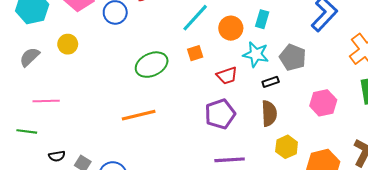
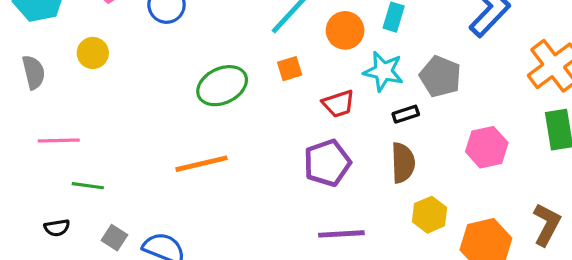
gray semicircle: (30, 57) -> (34, 72), turned 120
green line: (27, 131) -> (88, 186), moved
black semicircle: (57, 156) -> (57, 228), moved

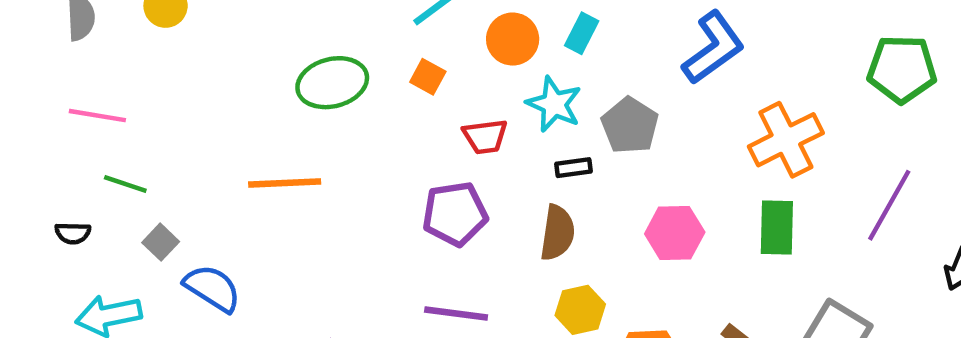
orange square: (290, 69) -> (428, 77), turned 35
gray square: (114, 238) -> (161, 242), moved

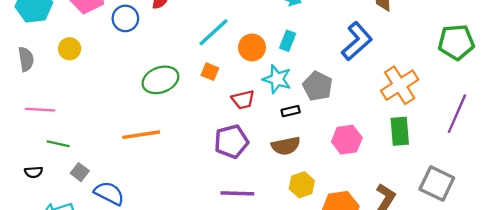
brown semicircle: (557, 233) -> (286, 146), turned 76

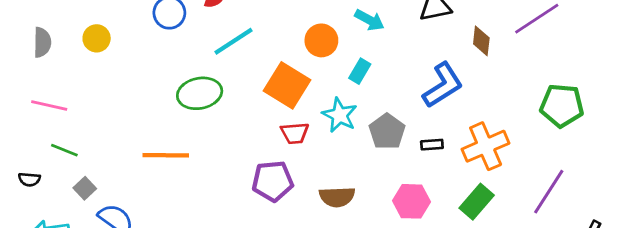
cyan line: (213, 32) -> (233, 41), moved
orange circle: (252, 47) -> (321, 40), moved
orange square: (210, 72) -> (287, 85), moved, size x2.0
black rectangle: (291, 111) -> (432, 145), moved
green rectangle: (400, 131) -> (477, 202), turned 36

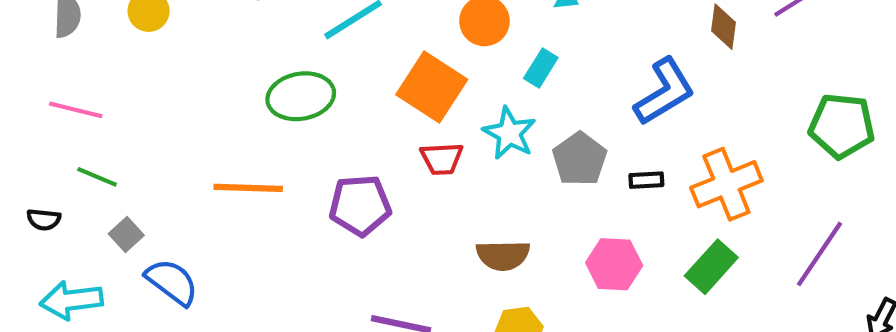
purple pentagon: (273, 181) -> (360, 205), moved

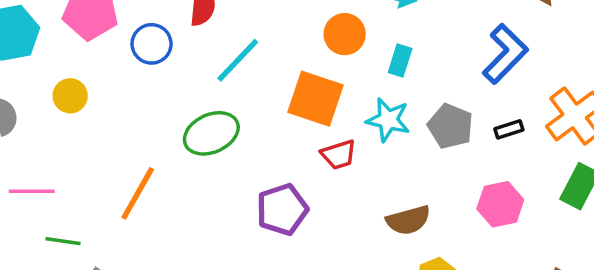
orange line: (248, 188) -> (138, 193), moved, turned -48

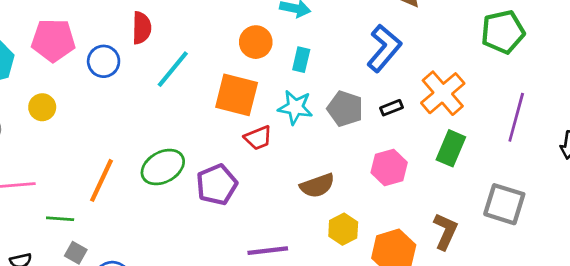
green ellipse: (211, 133) -> (163, 167), moved
green line: (63, 241) -> (60, 219), moved

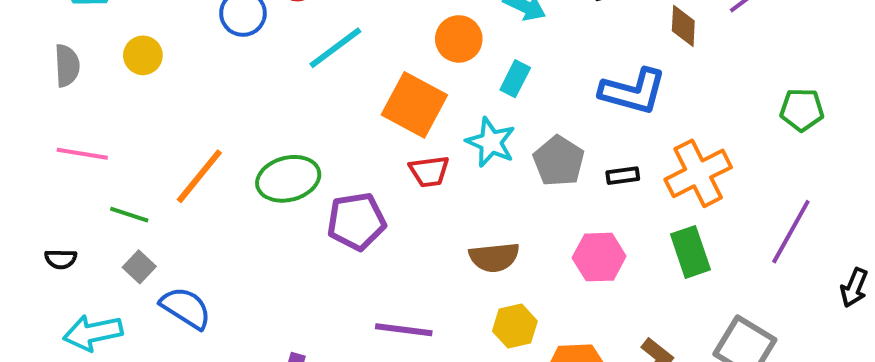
green pentagon: (503, 32) -> (802, 110), size x0.7
blue L-shape: (384, 48) -> (633, 91), turned 51
green rectangle: (451, 148) -> (690, 252), turned -56

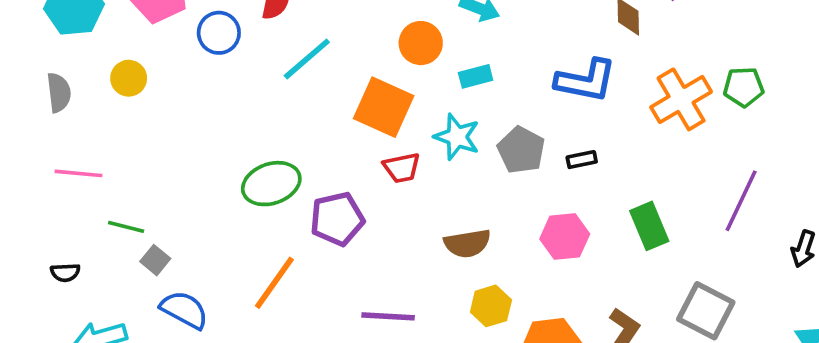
cyan rectangle: (515, 79) -> (476, 76), turned 52
orange cross: (698, 173) -> (681, 99), moved
orange line: (199, 176) -> (274, 283), moved
gray square: (139, 267) -> (155, 260), moved

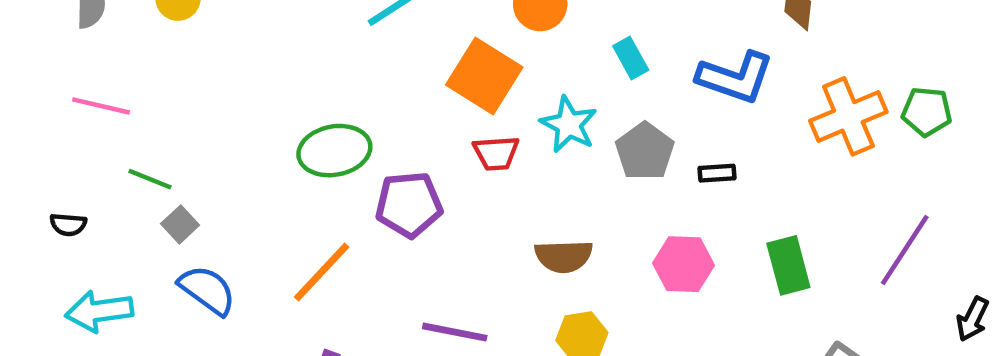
cyan rectangle: (476, 76) -> (631, 58), moved, turned 68

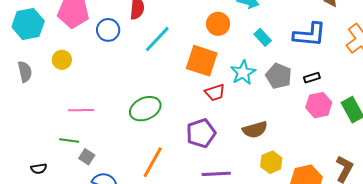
pink line: (101, 106) -> (81, 110), moved
cyan star: (569, 125) -> (243, 73), turned 30
purple pentagon: (409, 205) -> (201, 133), moved
pink hexagon: (684, 264) -> (319, 105), moved

